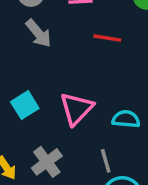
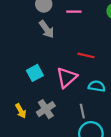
red line: (107, 38) -> (86, 55), moved

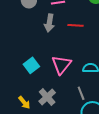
gray arrow: (47, 29) -> (49, 23), moved, turned 54
red line: (86, 55) -> (76, 25), moved

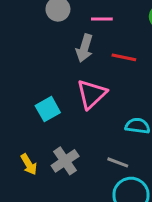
pink triangle: (61, 65) -> (92, 94), moved
gray line: (81, 93) -> (118, 162), turned -56

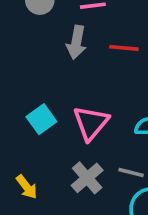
pink triangle: (92, 94) -> (91, 123), moved
gray cross: (65, 161) -> (87, 178), moved

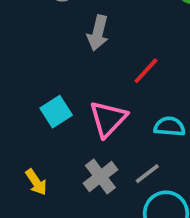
red line: (124, 48) -> (146, 71), moved, turned -56
gray line: (131, 172) -> (147, 174), turned -55

